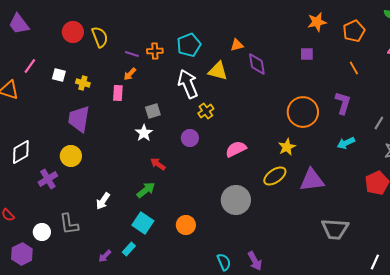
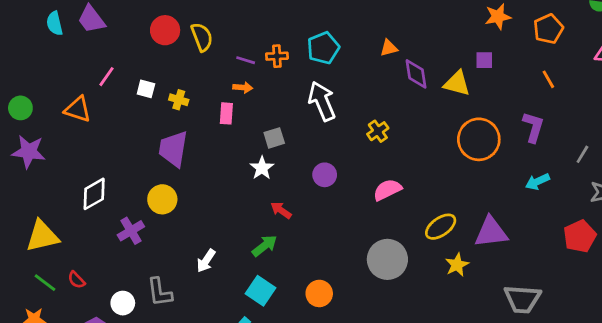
yellow triangle: (218, 71) -> (457, 83), moved
orange arrow: (130, 74) -> (243, 87), turned -128
yellow cross: (206, 111) -> (378, 131), moved
yellow star: (287, 147) -> (457, 265), moved

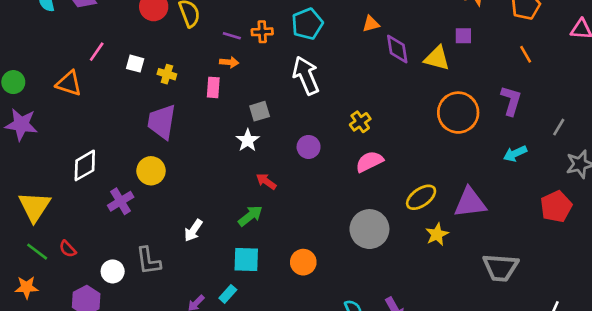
yellow cross: (378, 131) -> (360, 122), moved
yellow triangle: (42, 236) -> (35, 207), turned -44
cyan square: (261, 291) -> (246, 259), turned -32

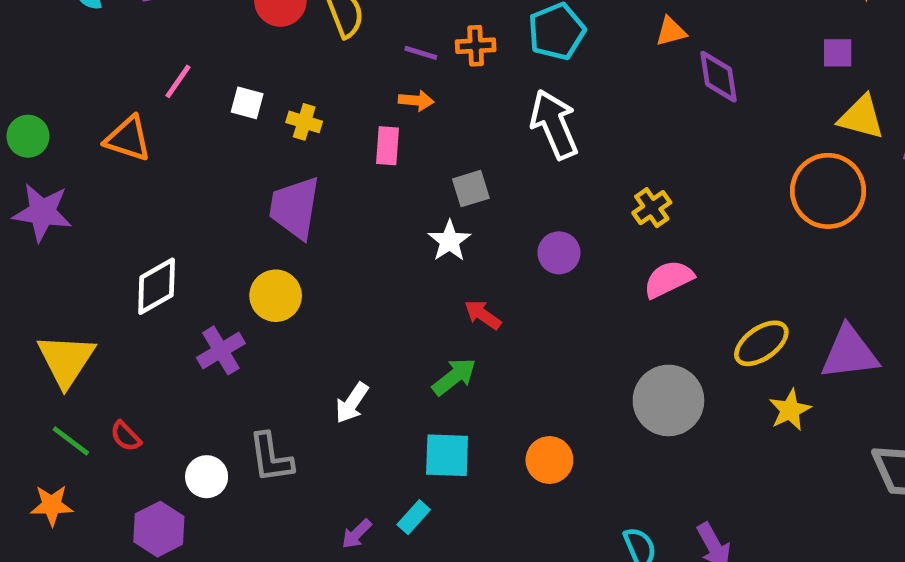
yellow triangle: (437, 58) -> (861, 117), moved

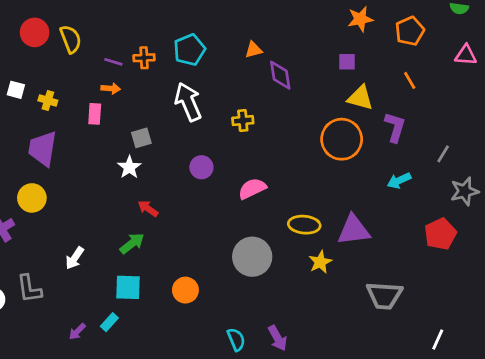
yellow cross: (652, 208) -> (243, 121), moved, turned 30
purple circle: (559, 253) -> (201, 167), moved
yellow ellipse: (761, 343) -> (304, 225), turned 40

